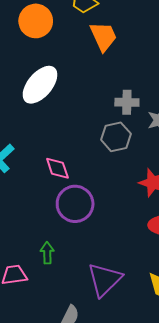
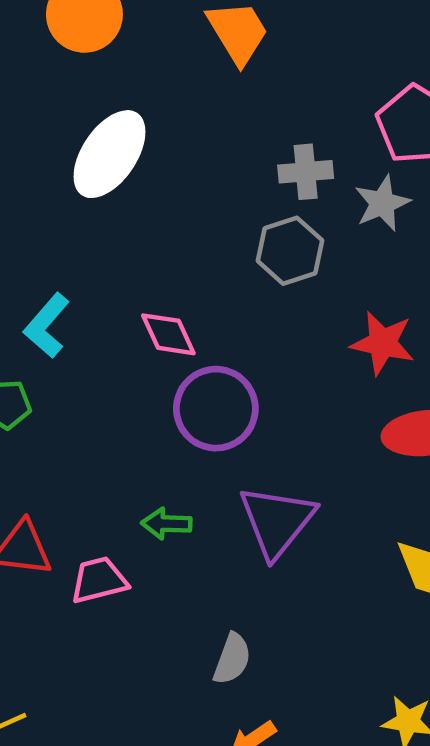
green arrow: (47, 253) -> (166, 524), turned -80
purple triangle: (105, 280) -> (277, 521), moved

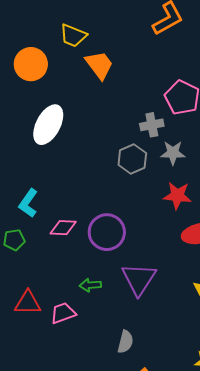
gray cross: (306, 172) -> (152, 125), moved
gray star: (382, 203) -> (173, 153), moved, turned 30
pink diamond: (168, 334) -> (63, 228), moved, turned -56

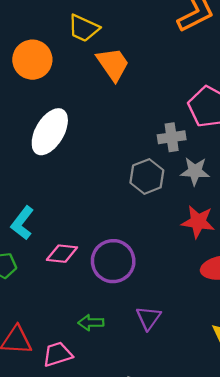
purple triangle: (139, 279) -> (148, 318), size x0.6

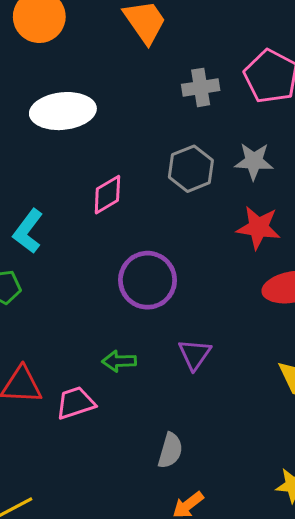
white ellipse: (50, 132) -> (63, 111), turned 54
gray cross: (172, 137) -> (201, 87), moved
pink diamond: (62, 254) -> (107, 195), moved, turned -36

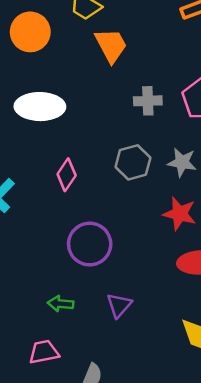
pink diamond: (107, 195) -> (67, 175), turned -32
pink trapezoid: (76, 403) -> (44, 352), moved

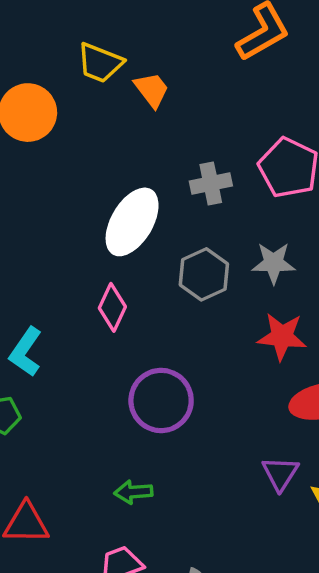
orange trapezoid: (111, 45) -> (152, 90), moved, size x0.7
white ellipse: (40, 107) -> (132, 222), moved, turned -51
purple triangle: (119, 305) -> (280, 474), moved

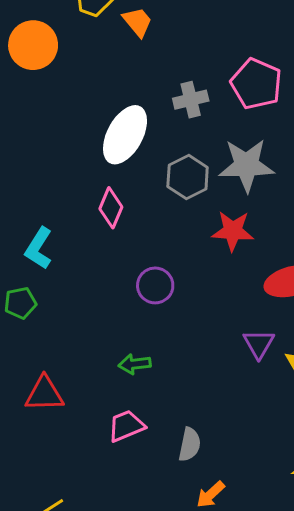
gray star: (274, 263) -> (246, 165), size x1.5
red star: (282, 336) -> (233, 231), moved
purple circle: (161, 400) -> (155, 285), size x0.7

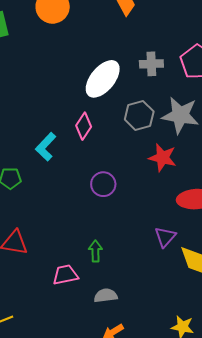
cyan L-shape: (39, 248) -> (46, 147), moved
green arrow: (135, 364) -> (95, 251), moved, turned 85
gray semicircle: (190, 444) -> (106, 296), turned -120

